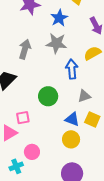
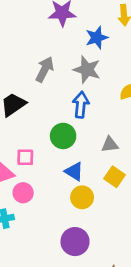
blue arrow: (72, 69) -> (81, 105), moved
blue triangle: (72, 119) -> (74, 171), moved
pink circle: (32, 152) -> (23, 193), moved

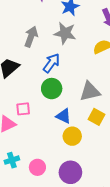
blue arrow: (81, 105) -> (51, 63), moved, turned 36
gray triangle: (110, 145) -> (90, 91), size x1.5
pink circle: (23, 193) -> (37, 167), moved

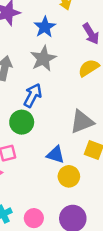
gray star: (65, 33) -> (43, 59), turned -30
green circle: (52, 89) -> (22, 122), moved

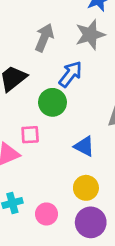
yellow circle: (69, 176) -> (86, 188), moved

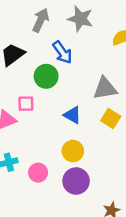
gray star: (90, 35) -> (80, 19), turned 30
blue arrow: (70, 74) -> (62, 52), turned 105

